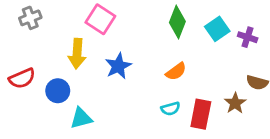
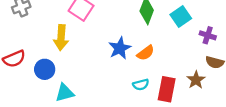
purple cross: (248, 37) -> (208, 35), moved
blue star: (118, 66) -> (120, 48), moved

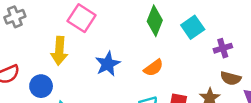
purple cross: (208, 35) -> (223, 48), turned -35
blue star: (120, 48) -> (108, 64), moved

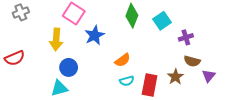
blue star: (108, 64) -> (95, 35), moved
orange semicircle: (153, 68) -> (123, 60), moved
blue circle: (41, 86) -> (69, 67), moved

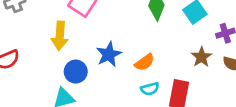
blue star: (95, 35) -> (109, 54), moved
brown star: (175, 77) -> (202, 57), moved

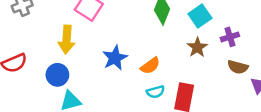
brown star: (202, 57) -> (197, 47), moved
blue circle: (76, 72) -> (57, 75), moved

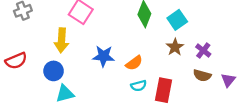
purple cross: (230, 37) -> (203, 51), moved, turned -35
blue star: (115, 58) -> (103, 56), turned 30
brown semicircle: (238, 67) -> (202, 75), moved

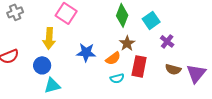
brown star: (175, 47) -> (127, 43), moved
purple cross: (203, 51) -> (167, 41), moved
purple triangle: (228, 80) -> (196, 73), size x1.5
red rectangle: (164, 90) -> (139, 66), moved

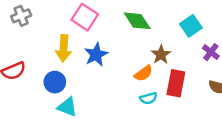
green diamond: (122, 15) -> (137, 21), moved, turned -55
blue star: (86, 52) -> (96, 55), moved, turned -30
cyan triangle: (52, 85) -> (67, 107), turned 36

